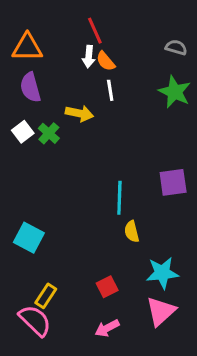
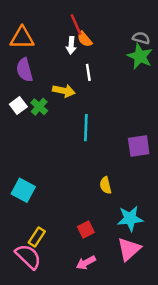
orange semicircle: (106, 61) -> (85, 39), moved
green star: (175, 92) -> (140, 56), moved
cyan line: (119, 198) -> (86, 128), moved

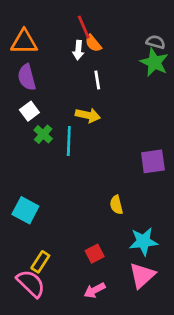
yellow arrow: (64, 91) -> (88, 115), moved
white square: (18, 106) -> (29, 111), moved
green cross: (39, 107) -> (43, 134), moved
cyan line: (86, 128) -> (69, 141), moved

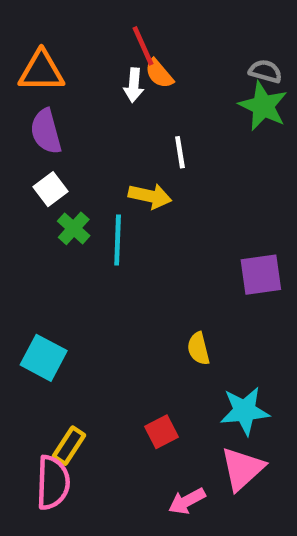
white line: (97, 80) -> (180, 152), moved
pink semicircle: (31, 283) -> (53, 483), turned 48
pink arrow: (95, 290) -> (187, 501), moved

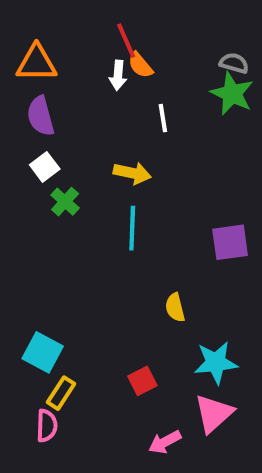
white line: (180, 152) -> (163, 118), moved
cyan line: (118, 240) -> (132, 228), moved
cyan square: (44, 358) -> (43, 352), moved
pink semicircle: (53, 483) -> (47, 426), size x0.7

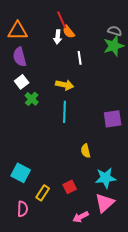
green star: (232, 94) -> (114, 46), turned 30
yellow rectangle: (61, 393) -> (43, 193), moved

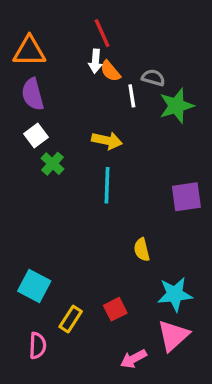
gray semicircle: (115, 31) -> (153, 78), moved
orange semicircle: (69, 32) -> (110, 71), moved
green star: (114, 46) -> (176, 106), moved

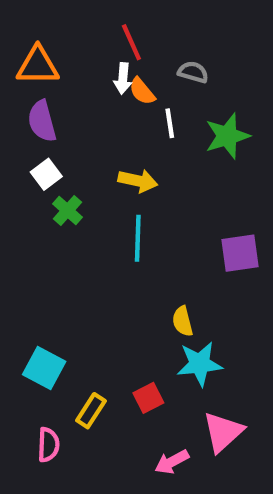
gray semicircle: (153, 78) -> (193, 72), moved
cyan star: (175, 294) -> (200, 364), moved

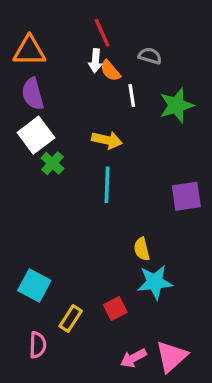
white square: (46, 174) -> (36, 135), size x1.5
pink triangle: (223, 432) -> (171, 356), moved

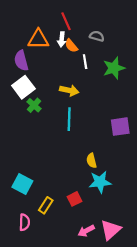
orange triangle: (29, 51) -> (38, 39), moved

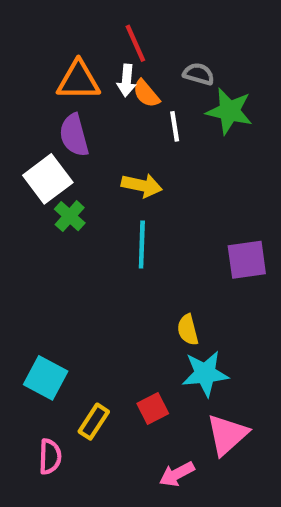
purple semicircle: (21, 61) -> (74, 135), moved
green star: (114, 68) -> (229, 111), moved, turned 30
pink triangle: (111, 230) -> (227, 435), moved

